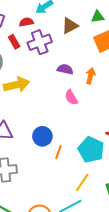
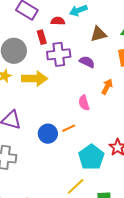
purple cross: (40, 42) -> (59, 54), moved
purple semicircle: (65, 69) -> (87, 62), moved
orange line: (58, 152) -> (69, 128), moved, turned 32

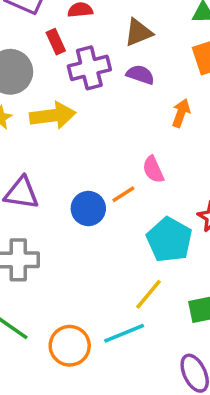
brown triangle: (99, 34) -> (138, 32), moved
pink semicircle: (84, 103) -> (153, 169), moved

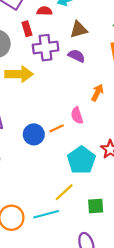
orange arrow: (181, 113) -> (97, 93), moved

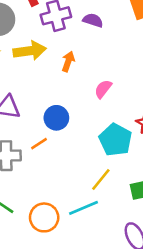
orange arrow: (97, 93) -> (68, 61), moved
pink semicircle: (77, 115) -> (103, 89), turned 63
orange line: (57, 128) -> (39, 144), moved

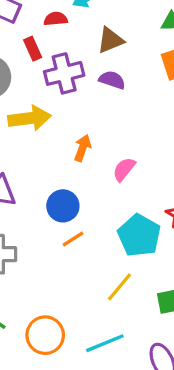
orange arrow: (68, 61) -> (83, 148), moved
orange line: (39, 144) -> (73, 239), moved
cyan line: (83, 208) -> (105, 343), moved

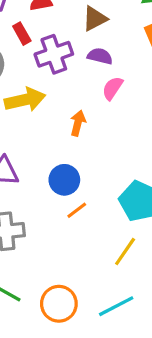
pink semicircle: (124, 169) -> (112, 88), moved

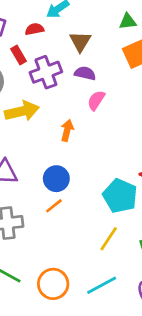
brown triangle: (95, 19) -> (80, 42), turned -30
orange line: (77, 210) -> (54, 206), moved

